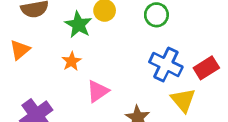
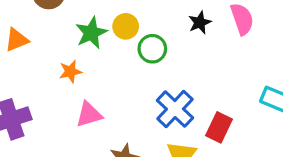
green circle: (156, 15) -> (152, 49), moved
red rectangle: (206, 68) -> (219, 127), turned -50

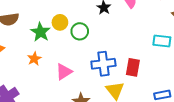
blue cross: (175, 109) -> (103, 64), turned -35
pink triangle: (89, 114) -> (64, 72), moved

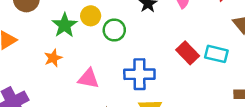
red rectangle: (133, 67) -> (188, 53), moved, turned -60
pink triangle: (64, 72) -> (89, 79), turned 36

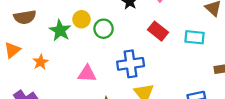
red rectangle: (188, 53) -> (158, 31), moved
orange star: (53, 58) -> (41, 62), moved

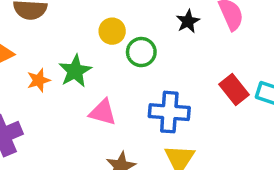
green star: (60, 30) -> (75, 71), moved
red rectangle: (158, 31) -> (234, 90), moved

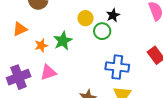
black star: (188, 21) -> (113, 15), moved
pink triangle: (103, 112) -> (48, 72), moved, turned -36

